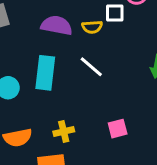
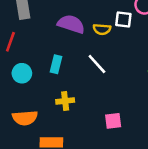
cyan rectangle: (45, 73) -> (56, 64), size x0.6
yellow cross: (64, 132) -> (65, 101), moved

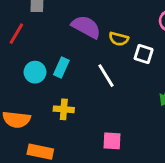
white square: (123, 19) -> (144, 54), moved
cyan circle: (22, 73) -> (35, 72), moved

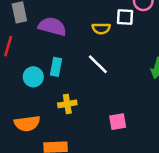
purple semicircle: (86, 27) -> (52, 26), moved
white square: (144, 54) -> (125, 17), moved

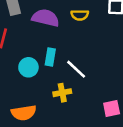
yellow semicircle: (101, 28) -> (80, 15), moved
white line: (98, 64) -> (76, 69), moved

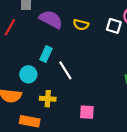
cyan circle: (28, 67) -> (28, 74), moved
yellow cross: (62, 93) -> (48, 99), moved

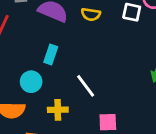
white line: (65, 70) -> (86, 86), moved

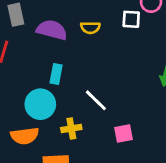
cyan circle: (31, 82) -> (40, 104), size x1.4

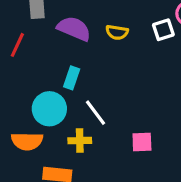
white square: (131, 19) -> (163, 30), turned -30
white line: (96, 100) -> (95, 113), moved
pink square: (124, 133) -> (142, 142), moved

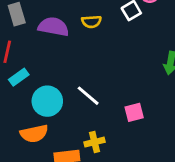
cyan rectangle: (72, 78) -> (19, 77), moved, turned 48
yellow cross: (80, 141) -> (95, 142), moved

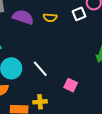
pink square: (134, 112) -> (71, 85), turned 32

